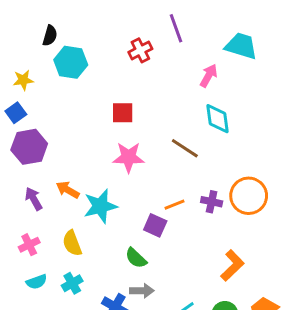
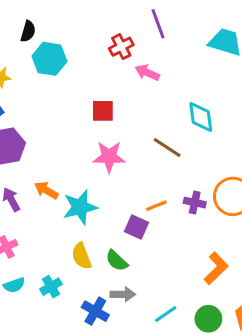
pink arrow: (209, 76) -> (147, 73), moved, turned -95
yellow semicircle: (72, 243) -> (82, 256), moved

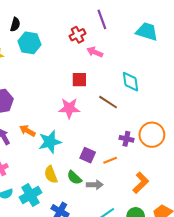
red square: (103, 111) -> (79, 80), moved
orange line: (156, 206) -> (110, 160), moved
cyan cross: (51, 287) -> (30, 195), size x1.5
gray arrow: (123, 294) -> (95, 185), moved

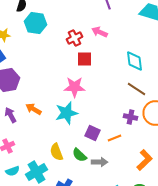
red cross: (77, 35) -> (74, 38), moved
brown line: (108, 102) -> (136, 89), moved
cyan star: (50, 142) -> (66, 113), moved

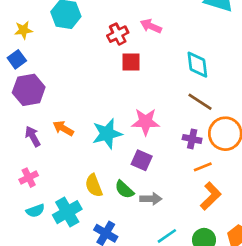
pink star: (74, 87) -> (146, 122), moved
orange line: (114, 138) -> (203, 167), moved

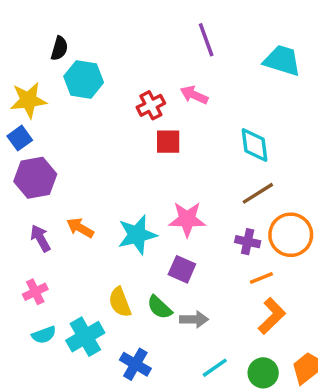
yellow star: (23, 30) -> (28, 100), size x1.5
brown line: (200, 102) -> (258, 193), turned -65

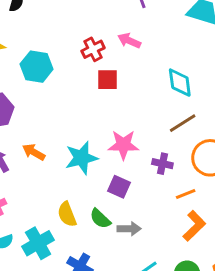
cyan hexagon: (84, 79) -> (37, 67), moved
purple cross: (248, 242) -> (162, 164), moved

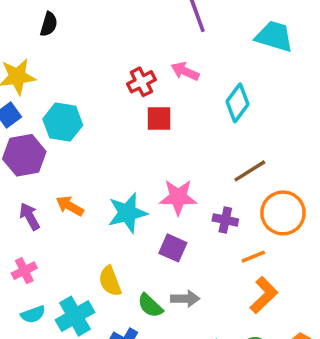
cyan hexagon: (37, 67) -> (63, 122), moved
cyan diamond: (180, 83) -> (238, 103), moved, turned 44
green semicircle: (100, 219) -> (150, 306), moved

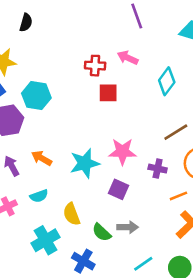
red cross: (141, 82) -> (95, 66), turned 30
cyan semicircle: (33, 314) -> (39, 196), moved

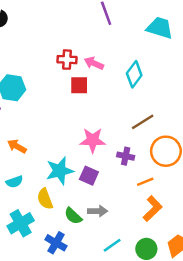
pink arrow: (128, 58) -> (94, 63), moved
cyan star: (85, 163) -> (60, 171), moved

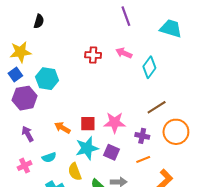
pink arrow: (94, 63) -> (124, 53), moved
red square: (79, 85) -> (88, 124), moved
orange arrow: (17, 146) -> (62, 128), moved
orange line: (145, 182) -> (143, 159), moved

